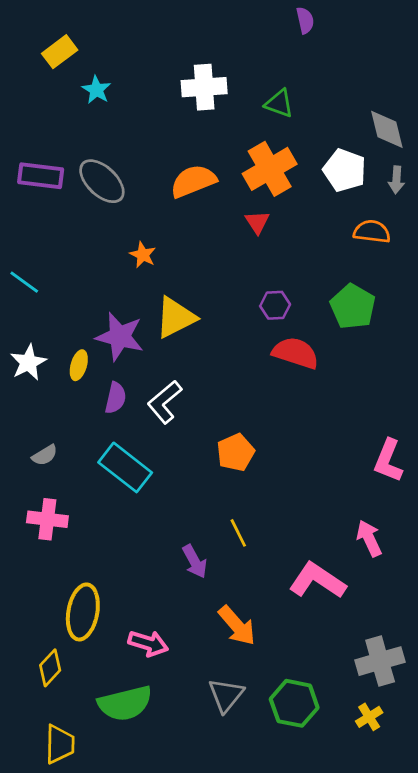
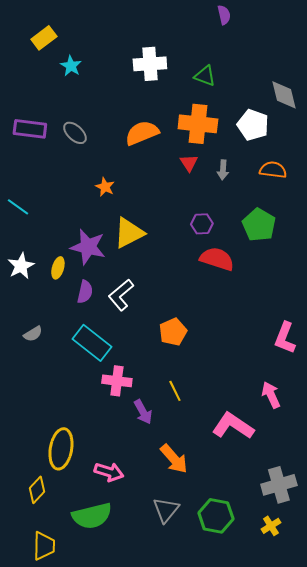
orange cross: (270, 169) -> (198, 124), turned 36
gray arrow: (396, 180) -> (223, 170), moved
gray ellipse: (102, 181) -> (75, 133), size x0.7
pink cross: (47, 519) -> (117, 381), moved

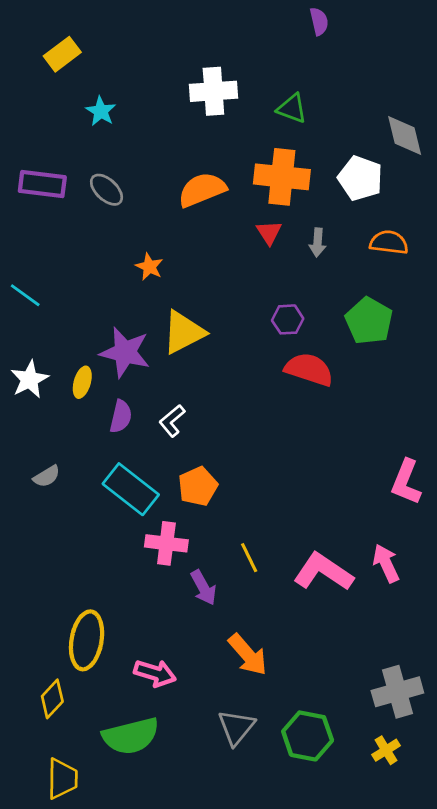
cyan star: (71, 66) -> (101, 111), moved
white L-shape: (121, 295) -> (172, 421), size x0.7
orange pentagon: (173, 332) -> (198, 486), moved
pink L-shape: (233, 426) -> (323, 572), moved

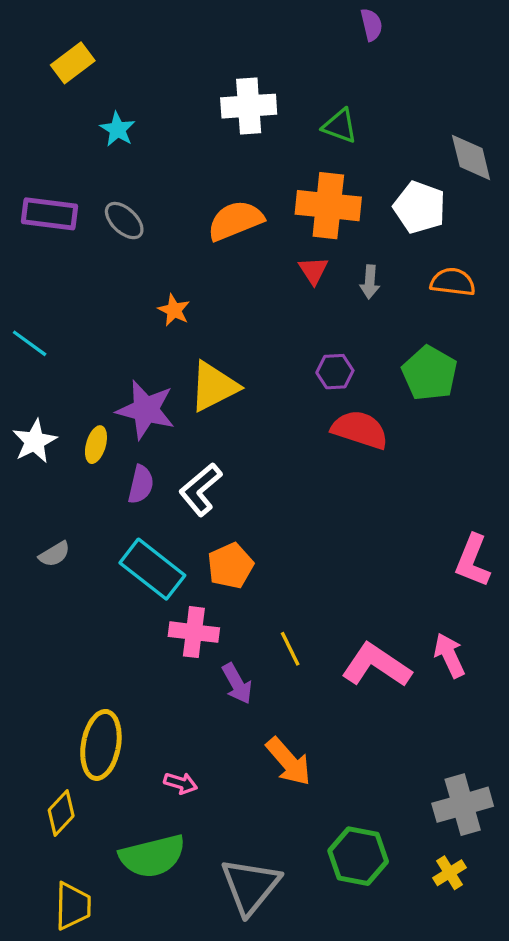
white L-shape: (172, 421) -> (201, 489), size x1.4
pink arrow: (155, 673) -> (181, 783), size x0.7
gray triangle: (236, 727) -> (250, 886), moved, size x1.4

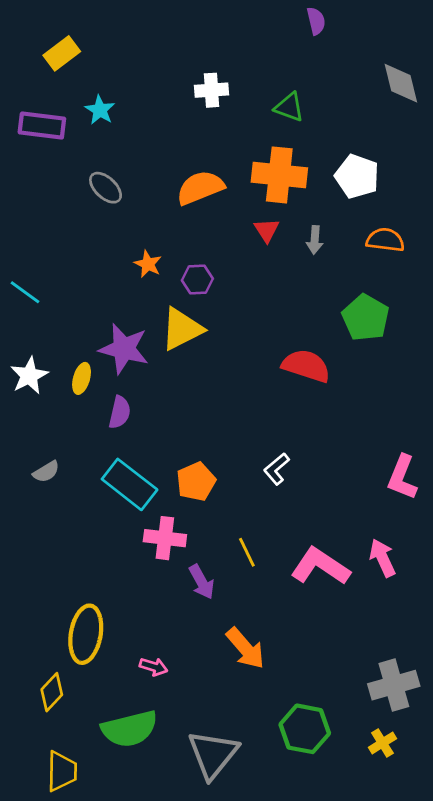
white cross: (249, 106) -> (212, 90), size x0.7
gray diamond: (471, 157) -> (401, 83), moved
purple rectangle: (50, 214) -> (42, 126), moved
purple hexagon: (335, 372) -> (197, 280), moved
white L-shape: (201, 489) -> (277, 469), moved, size x0.7

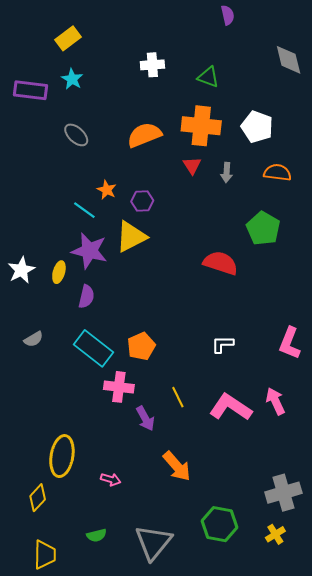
yellow rectangle: (62, 53) -> (68, 38), moved
cyan line: (25, 292) -> (84, 210), moved
white L-shape: (277, 469) -> (223, 344), moved, turned 40
green semicircle: (130, 729) -> (97, 535), moved, size x0.5

